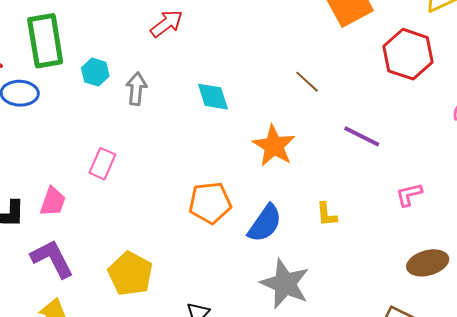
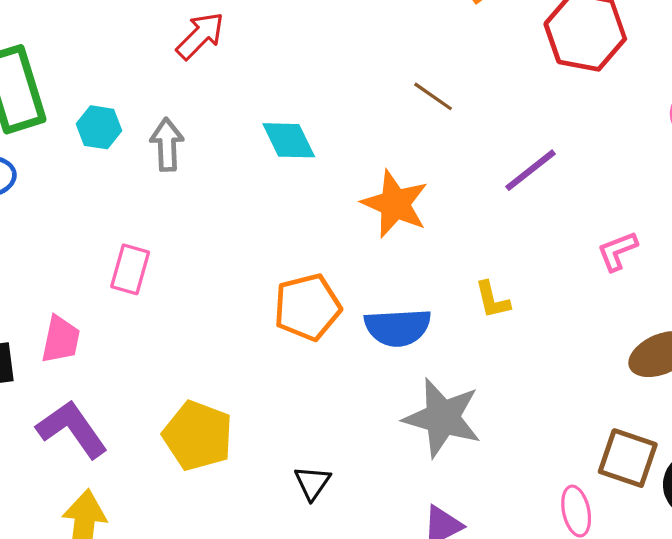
purple line: (362, 136) -> (530, 170), turned -57
blue semicircle: (265, 223) -> (398, 327), turned 60

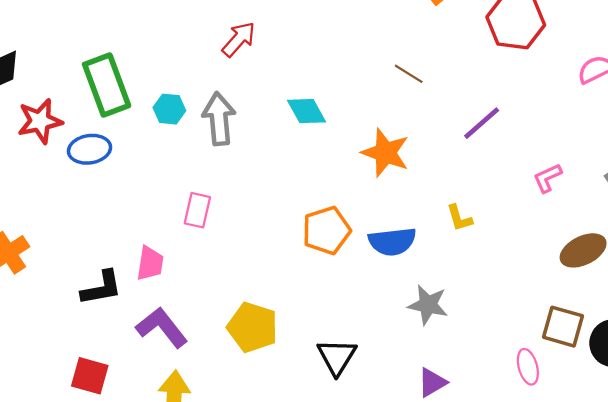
gray arrow: (167, 145) -> (219, 119), size x1.4
gray star: (442, 418) -> (428, 305), size x0.7
black triangle: (312, 483) -> (337, 357), size x1.5

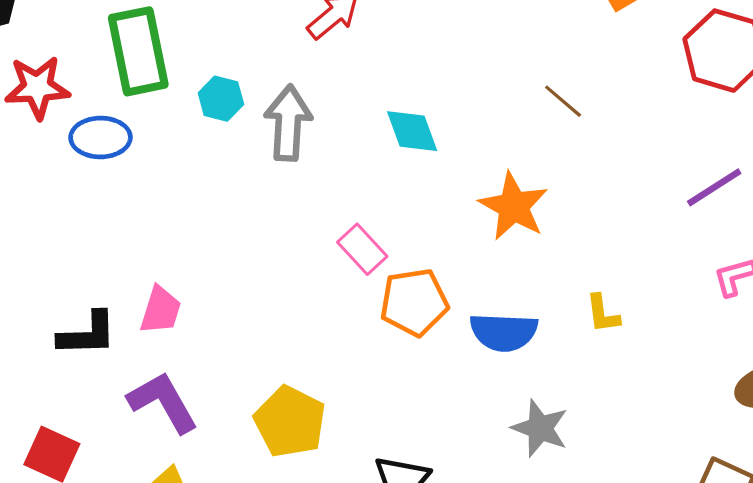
purple line: (482, 123) -> (714, 187), moved
pink rectangle: (197, 210) -> (362, 249), moved, turned -64

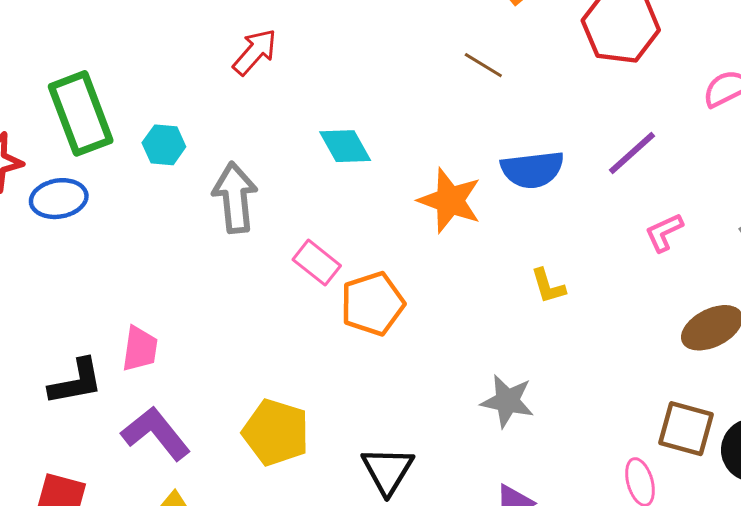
brown line: (563, 101) -> (483, 65), moved
gray arrow: (288, 123) -> (235, 198), moved
blue semicircle: (504, 332) -> (532, 170), moved

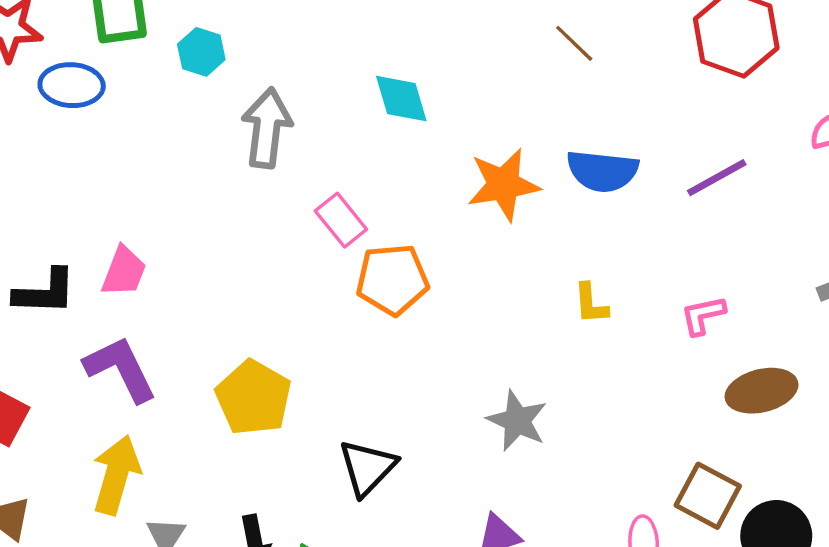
orange star: (450, 200) -> (504, 185), turned 30
pink L-shape: (664, 232) -> (703, 315), moved

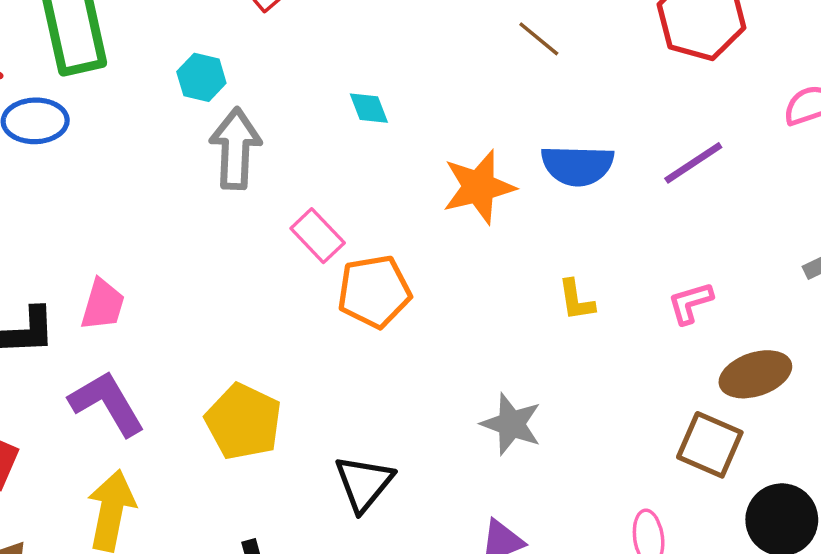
cyan hexagon: (201, 52) -> (201, 77), moved
cyan diamond: (401, 99) -> (369, 108), size x0.7
brown square: (708, 496) -> (710, 445), moved

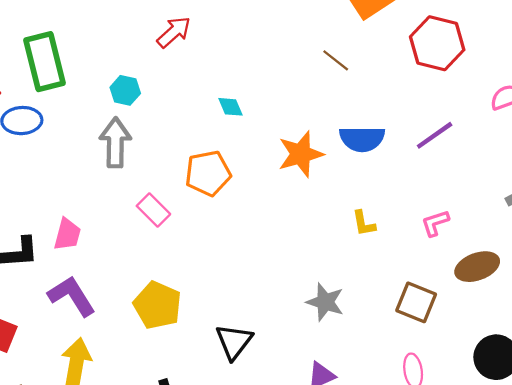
gray arrow: (235, 149) -> (115, 143), moved
pink rectangle: (318, 236) -> (153, 210), moved
orange pentagon: (374, 291) -> (208, 173), moved
brown square: (710, 445) -> (416, 302), moved

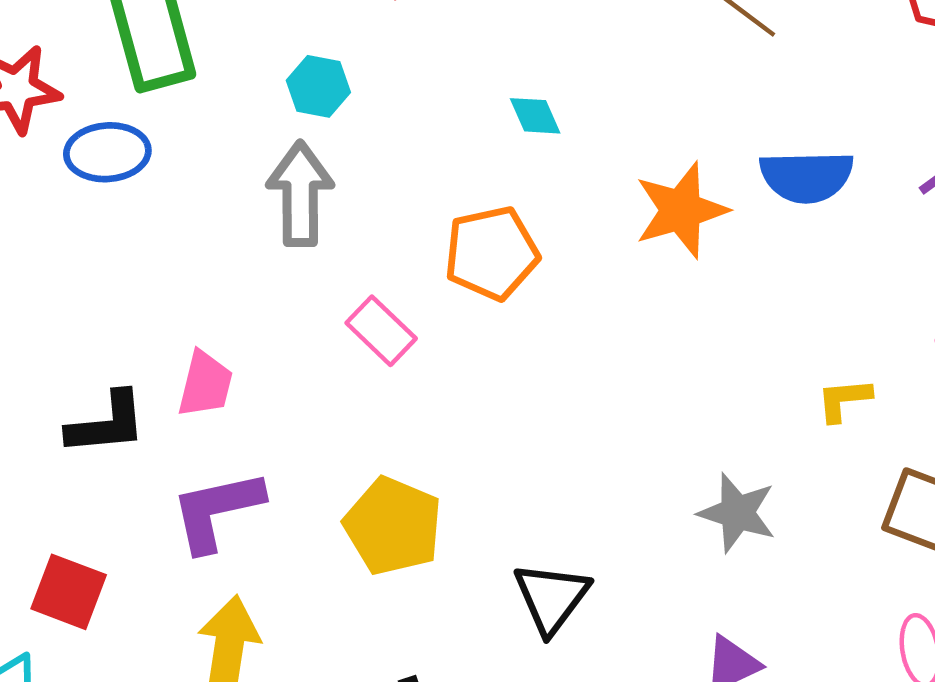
yellow L-shape: (364, 223) -> (844, 400), moved, turned 96
purple L-shape: (72, 296) -> (217, 510), turned -69

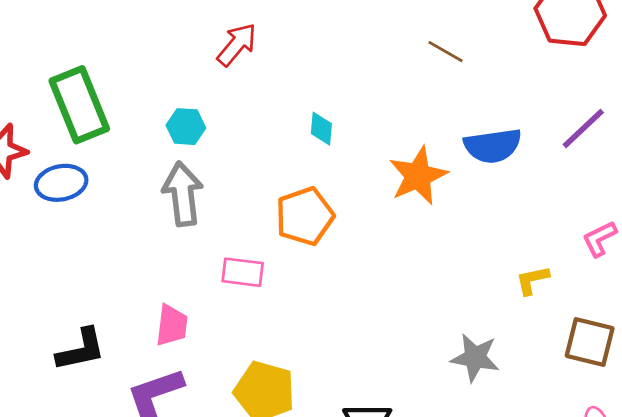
cyan diamond: (535, 116) -> (321, 129), turned 36
pink rectangle: (381, 331) -> (243, 272), turned -30
pink trapezoid: (205, 384) -> (172, 325), moved

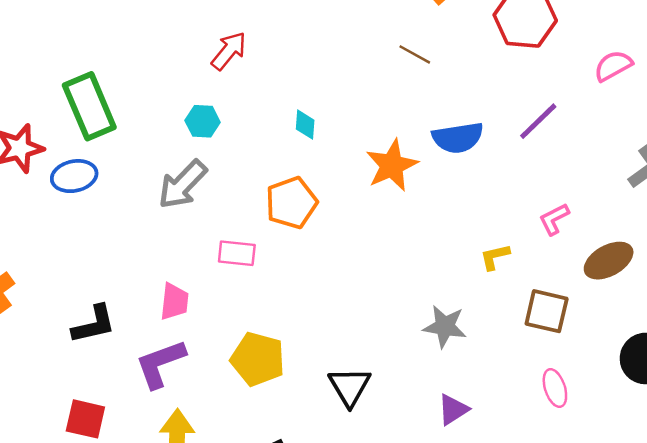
cyan hexagon: (186, 127) -> (203, 121), moved
gray arrow: (183, 194) -> (183, 184), turned -128

